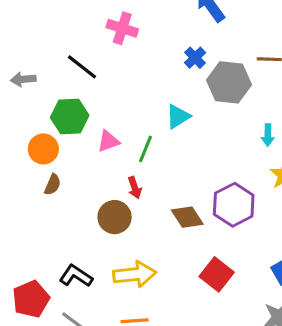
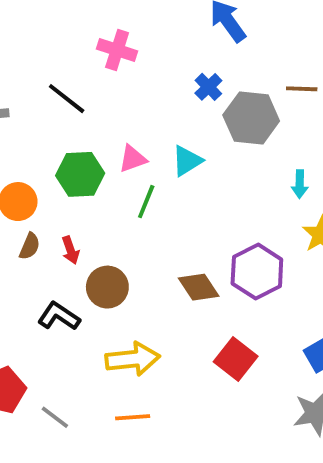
green hexagon: (70, 116) -> (80, 174), moved
pink triangle: (108, 141) -> (133, 159), moved
red arrow: (135, 188) -> (70, 250), moved
black L-shape: (76, 276) -> (59, 316), moved

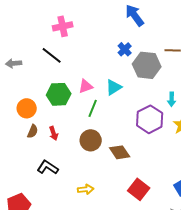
pink cross: (117, 50) -> (63, 26), moved, turned -30
purple hexagon: (257, 272) -> (150, 119), moved
brown circle: (107, 287) -> (91, 140), moved
yellow arrow: (133, 359) -> (86, 189), size x0.6

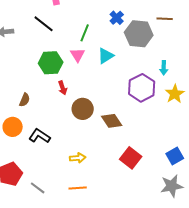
pink triangle: (86, 86) -> (78, 55), turned -42
orange circle: (27, 108) -> (13, 127), moved
green line: (93, 108) -> (85, 33), moved
red arrow: (54, 133) -> (63, 88), moved

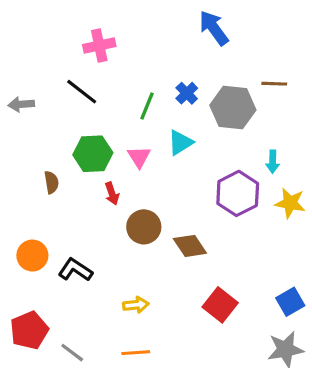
blue cross: (117, 18) -> (187, 93), moved
pink triangle: (78, 55) -> (139, 157), moved
yellow star: (175, 94) -> (290, 203), turned -30
brown semicircle: (25, 100) -> (51, 182), moved, turned -32

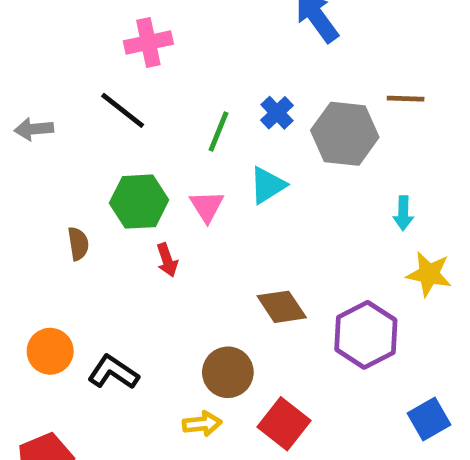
purple hexagon: (238, 193) -> (366, 335), moved
brown circle: (144, 227) -> (228, 372), moved
brown diamond: (190, 246) -> (282, 307), moved
red square: (220, 305) -> (284, 424), moved

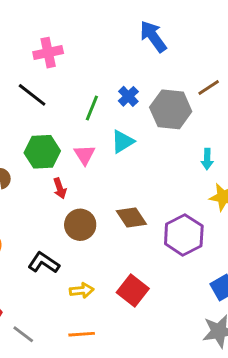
brown line: (406, 99) -> (209, 88), turned -35
black L-shape: (113, 372) -> (44, 263), moved
brown circle: (228, 372) -> (80, 225), moved

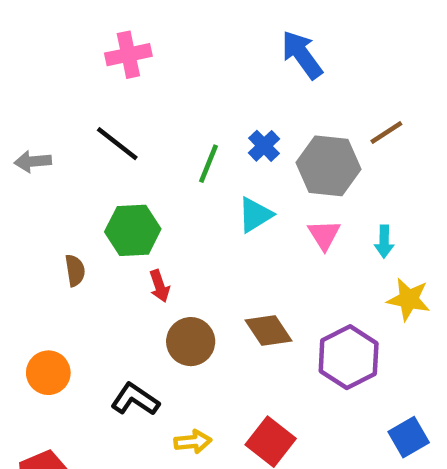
pink cross: (48, 53) -> (128, 55), moved
pink triangle: (85, 155) -> (324, 235), moved

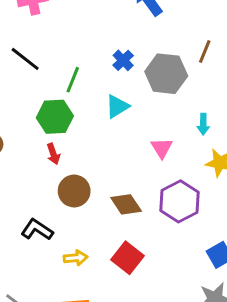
brown line: (386, 133) -> (205, 51), turned -35
green line: (208, 164) -> (73, 80), moved
green hexagon: (133, 230) -> (55, 117), moved
pink triangle: (324, 235) -> (162, 148), moved
brown diamond: (268, 330) -> (126, 204), moved

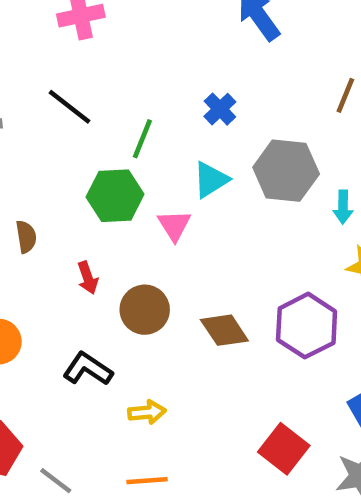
gray hexagon: (166, 74) -> (286, 171), moved
pink triangle: (162, 148) -> (174, 225), moved
red arrow: (53, 154) -> (88, 278), moved
red square: (128, 258) -> (284, 449), moved

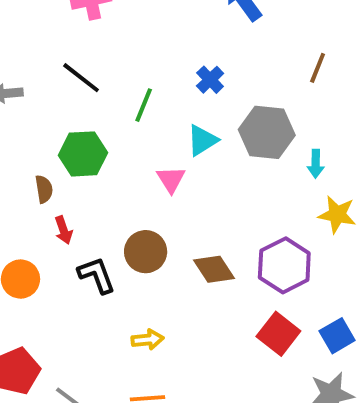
green hexagon: (115, 196) -> (83, 154), moved
red arrow: (88, 278) -> (63, 230), moved
black L-shape: (88, 369) -> (97, 275), moved, turned 36
red square: (284, 449) -> (278, 334), moved

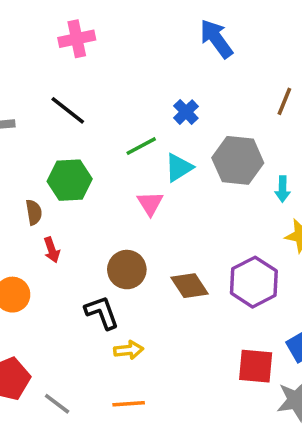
green line: (144, 105) -> (141, 146), moved, turned 40
black L-shape: (97, 275) -> (102, 312), moved
red square: (278, 334) -> (256, 366), moved, turned -33

